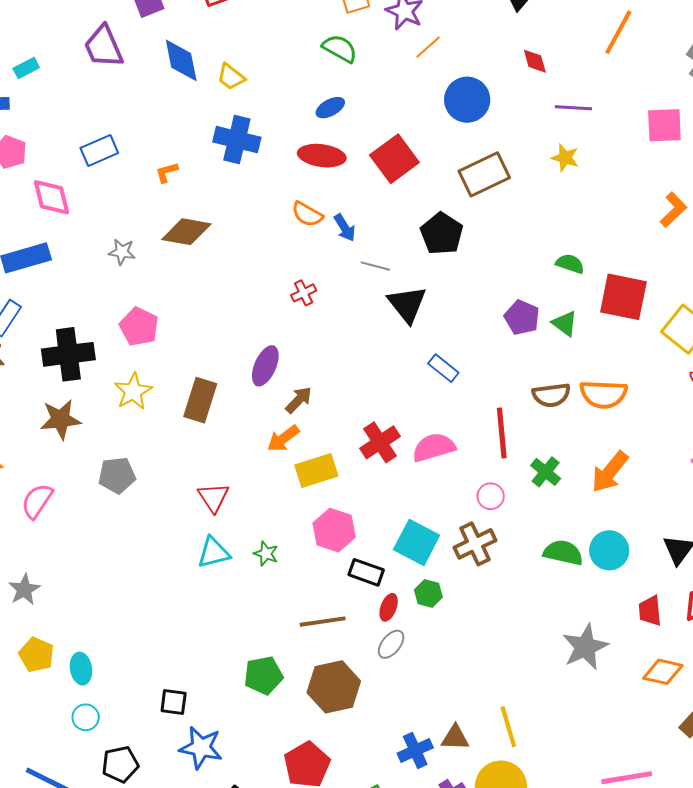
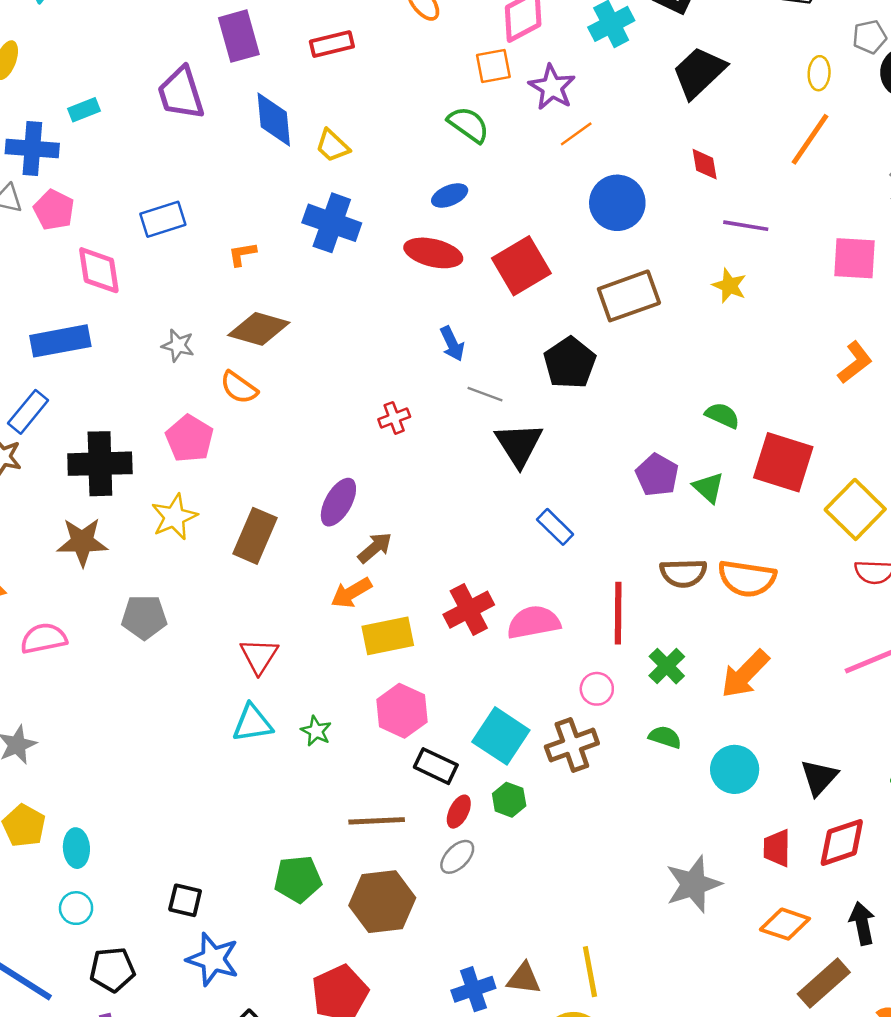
orange semicircle: (307, 214) -> (239, 388), moved
pink semicircle: (37, 501) -> (44, 638), turned 39
green semicircle: (563, 553) -> (665, 737), moved, size x0.7

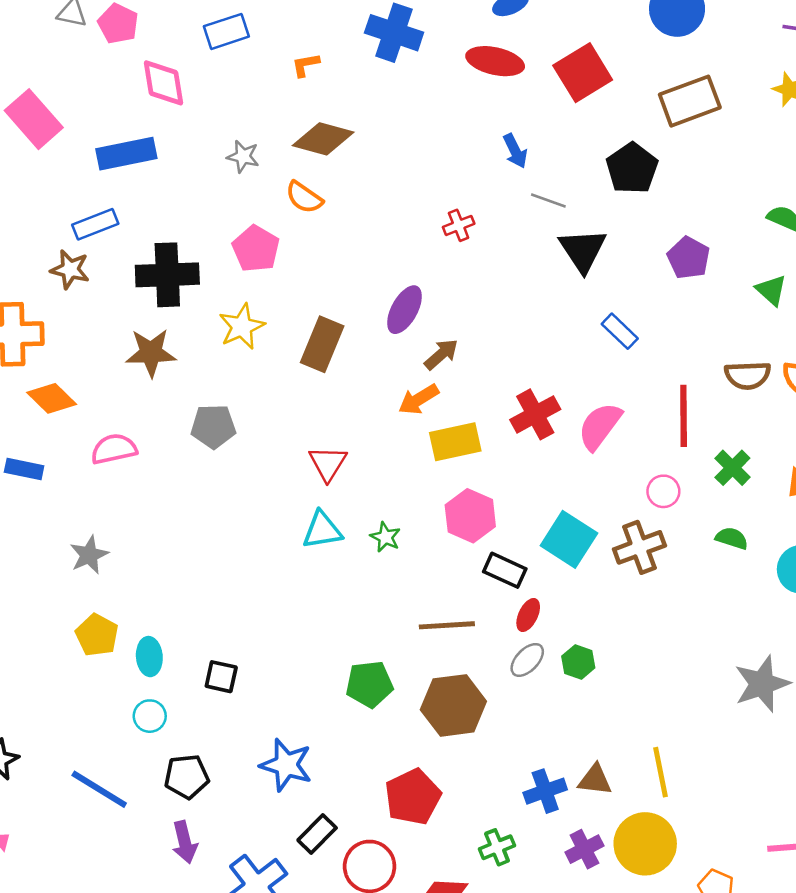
blue rectangle: (28, 412) -> (95, 224), turned 30
purple pentagon: (657, 475) -> (688, 258), moved
pink semicircle: (534, 622) -> (600, 426), turned -42
green hexagon: (509, 800) -> (578, 662), moved
black square: (185, 900) -> (221, 677), moved

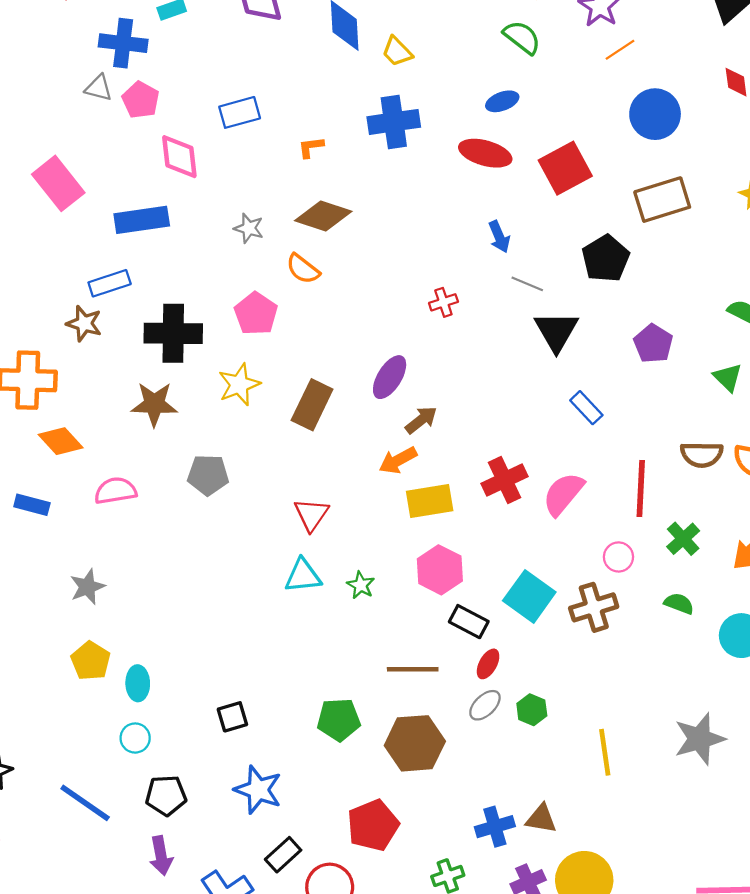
blue cross: (394, 33) -> (394, 122), turned -30
black square: (221, 677) -> (232, 717), moved, turned -32
yellow line: (660, 772) -> (605, 752), moved

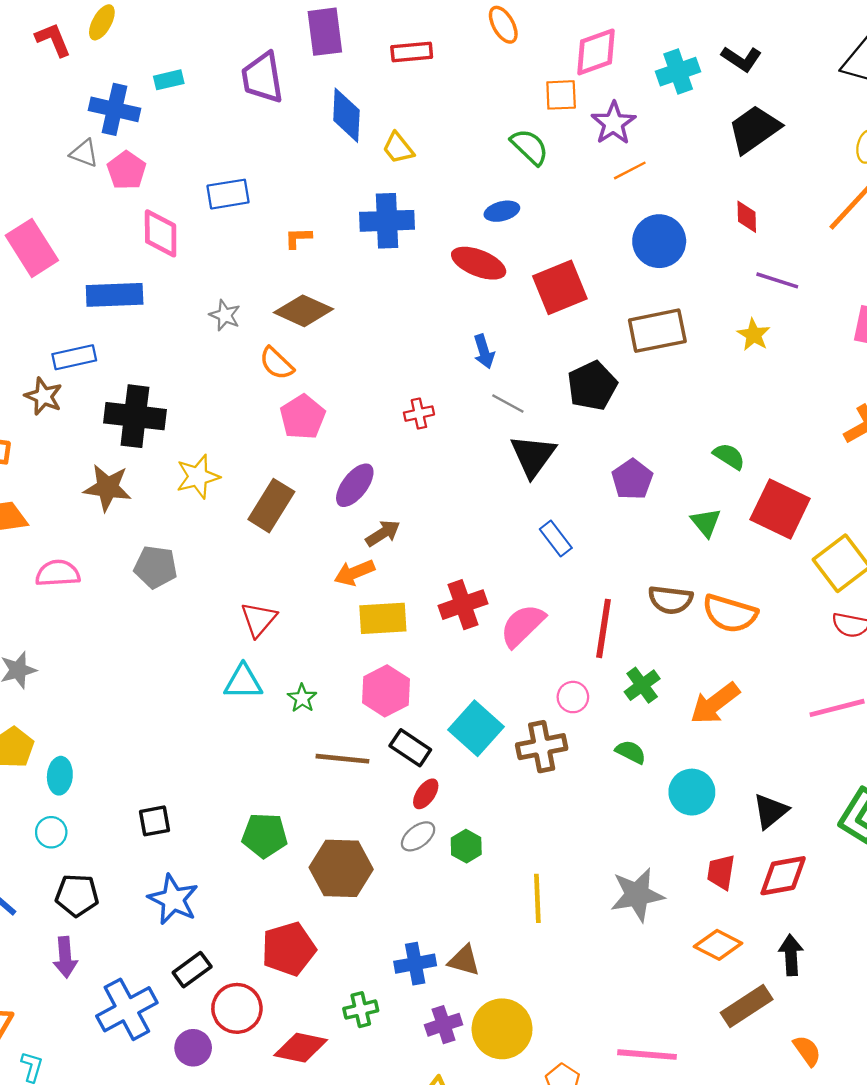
pink pentagon: (256, 314) -> (303, 417), moved
brown line: (413, 669) -> (342, 759), moved

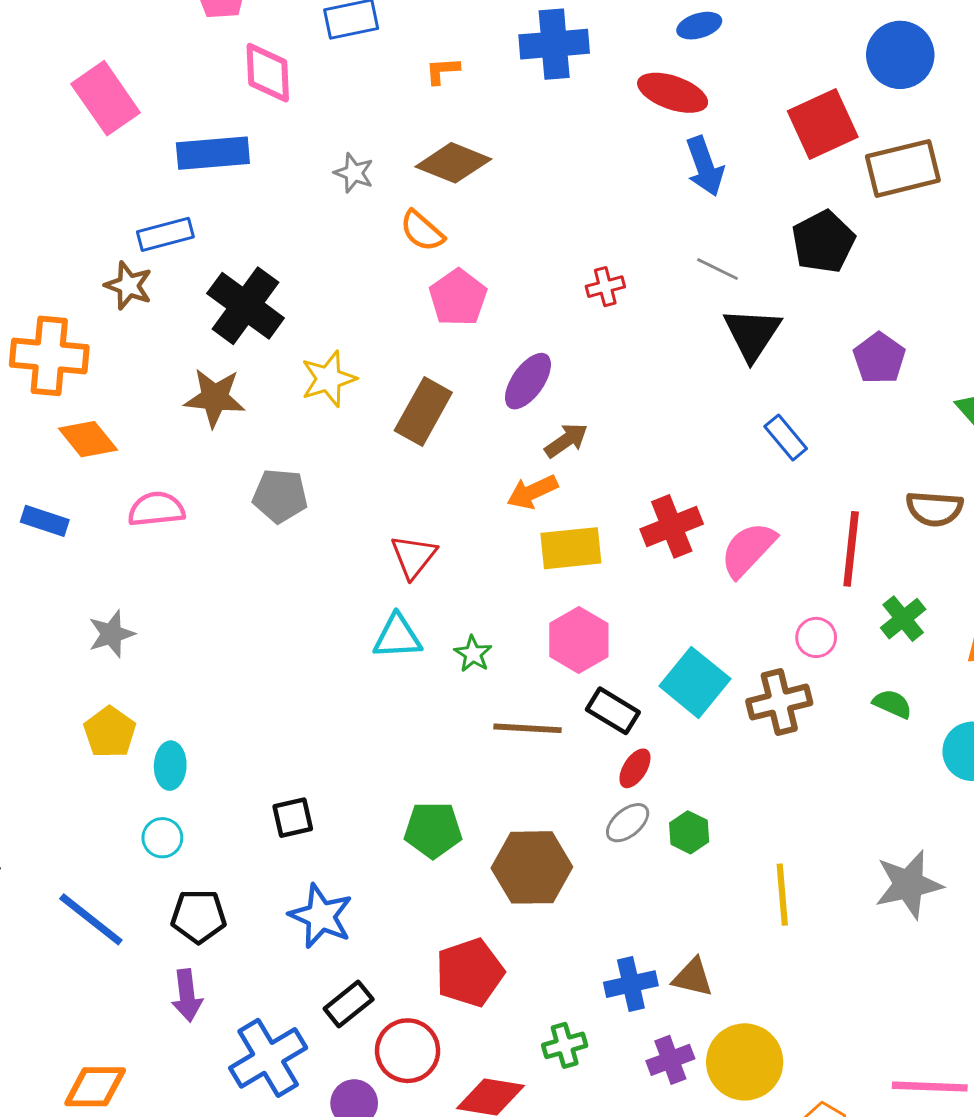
red square: (560, 287) -> (823, 124), moved
blue arrow: (484, 351) -> (705, 166), moved, size x1.4
black cross: (135, 416) -> (246, 306), turned 32

